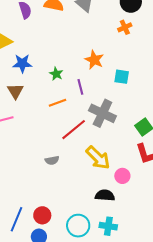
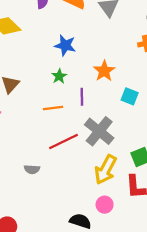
blue star: (22, 63) -> (65, 45), moved
yellow arrow: (98, 158) -> (106, 170), moved, turned 60

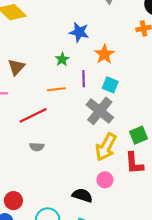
blue star: (65, 45) -> (79, 32), moved
cyan square: (130, 96) -> (110, 85), moved
red line: (64, 141) -> (33, 115), moved

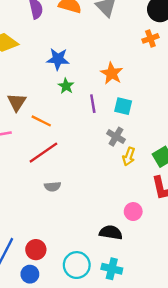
blue star: (79, 32) -> (58, 59), moved
orange line: (56, 89) -> (41, 121), moved, turned 42
gray cross: (100, 111) -> (116, 137), size x0.6
yellow arrow: (106, 147) -> (129, 157), moved, size x0.6

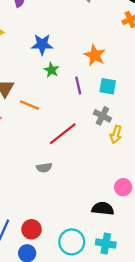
red line: (43, 153) -> (63, 134), moved

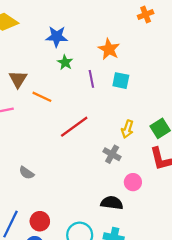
gray cross: (102, 116) -> (112, 154), moved
gray semicircle: (44, 168) -> (26, 173), moved, turned 42

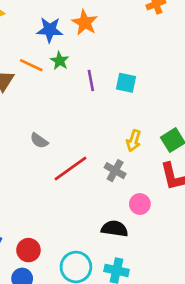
orange star: (109, 49) -> (85, 23), moved
orange line: (42, 97) -> (31, 65), moved
red line: (74, 127) -> (71, 169), moved
gray semicircle: (26, 173) -> (39, 141), moved

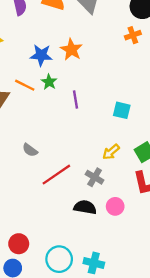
cyan square: (126, 83) -> (122, 110), moved
yellow arrow: (134, 141) -> (111, 152), turned 30
black semicircle: (115, 229) -> (85, 207), moved

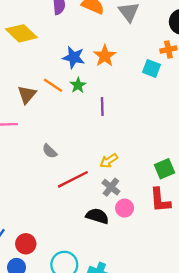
cyan square: (122, 110) -> (152, 68), moved
yellow arrow: (111, 152) -> (109, 161), moved
pink circle: (115, 206) -> (125, 208), moved

